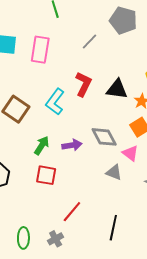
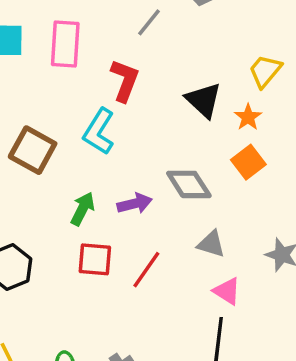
red L-shape: (83, 84) -> (125, 80), moved
black triangle: (117, 89) -> (204, 100), turned 40
pink triangle: (130, 153) -> (227, 291), moved
red line: (72, 212) -> (146, 270), moved

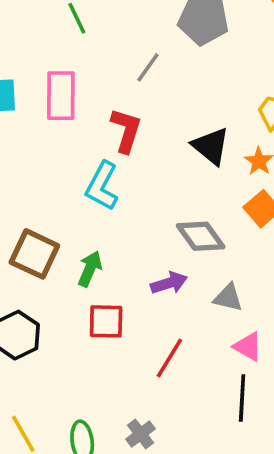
brown square: (33, 150) -> (34, 254), moved
purple arrow: (135, 203) -> (169, 283), moved
red line: (146, 270) -> (169, 358), moved

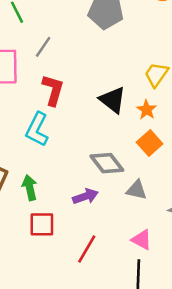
gray line: (148, 67) -> (43, 47), moved
green arrow: (90, 269) -> (30, 188), turned -35
gray triangle: (228, 298) -> (136, 190), moved

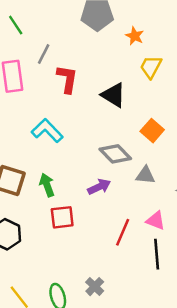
red L-shape: (53, 90) -> (67, 79), moved
orange star: (147, 110) -> (135, 36), moved
cyan L-shape: (37, 129) -> (47, 131), turned 116
red line: (87, 249) -> (123, 232), moved

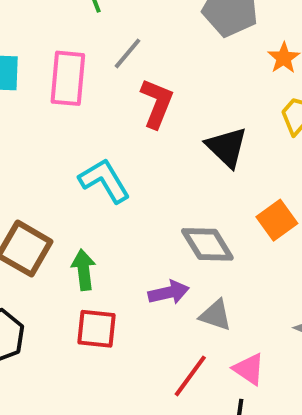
gray triangle: (145, 175) -> (216, 315), moved

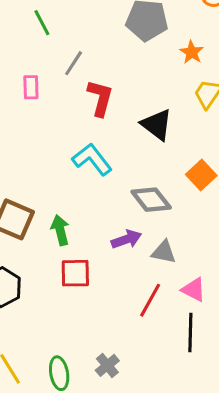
pink rectangle: (68, 78) -> (31, 87), size x0.6
cyan L-shape: (104, 181) -> (92, 159), moved

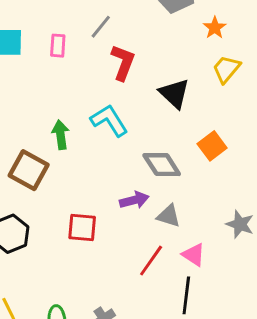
green arrow: (60, 230) -> (61, 135), moved

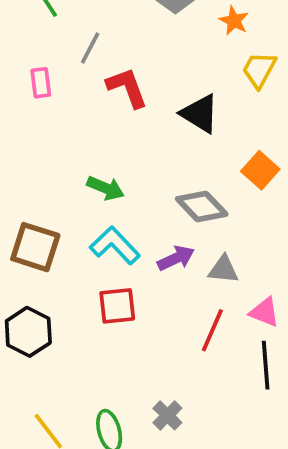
red L-shape: (123, 62) -> (127, 88), turned -30
cyan L-shape: (109, 120) -> (115, 245), moved
green arrow: (61, 135) -> (105, 188), moved, turned 132

